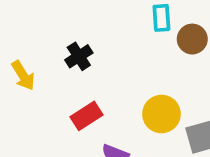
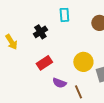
cyan rectangle: (161, 18) -> (64, 15), moved

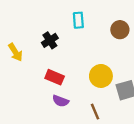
red rectangle: (44, 63) -> (55, 77), turned 56
purple semicircle: (59, 83) -> (61, 101), moved

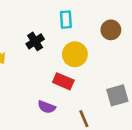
yellow circle: (101, 76) -> (75, 54), moved
red rectangle: (55, 77) -> (63, 81), moved

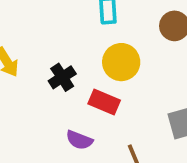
black cross: (35, 41) -> (62, 77), moved

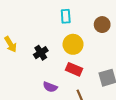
red rectangle: (104, 102) -> (74, 69), moved

